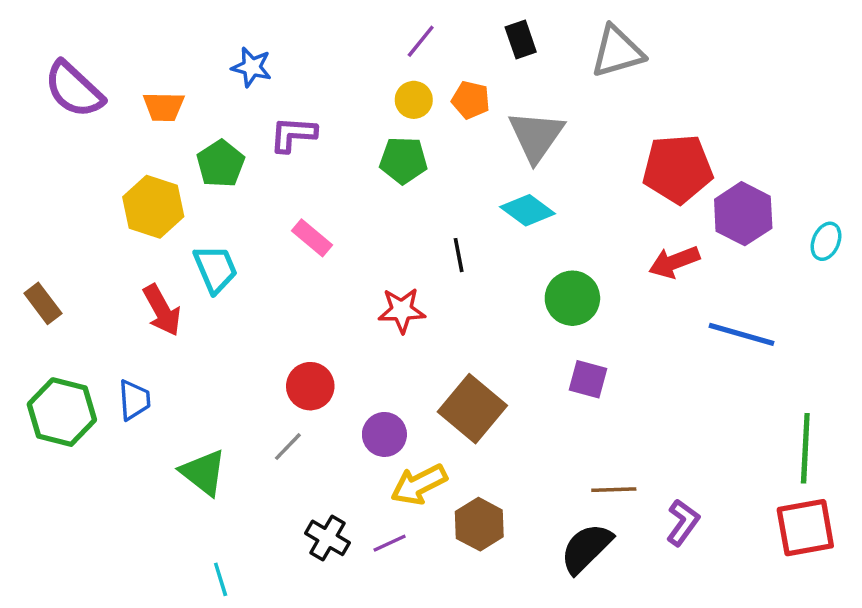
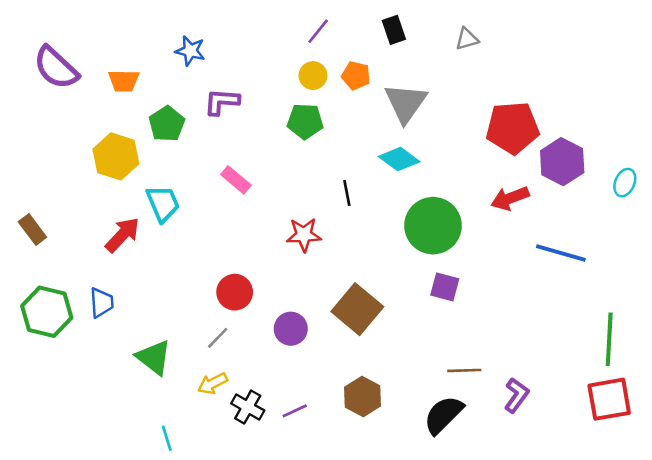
gray triangle: (617, 52) -> (467, 39), size x0.6
green circle: (572, 298) -> (433, 226), size x1.4
red arrow: (162, 310) -> (122, 235), turned -108
yellow arrow: (419, 484) -> (212, 384), moved, size x0.7

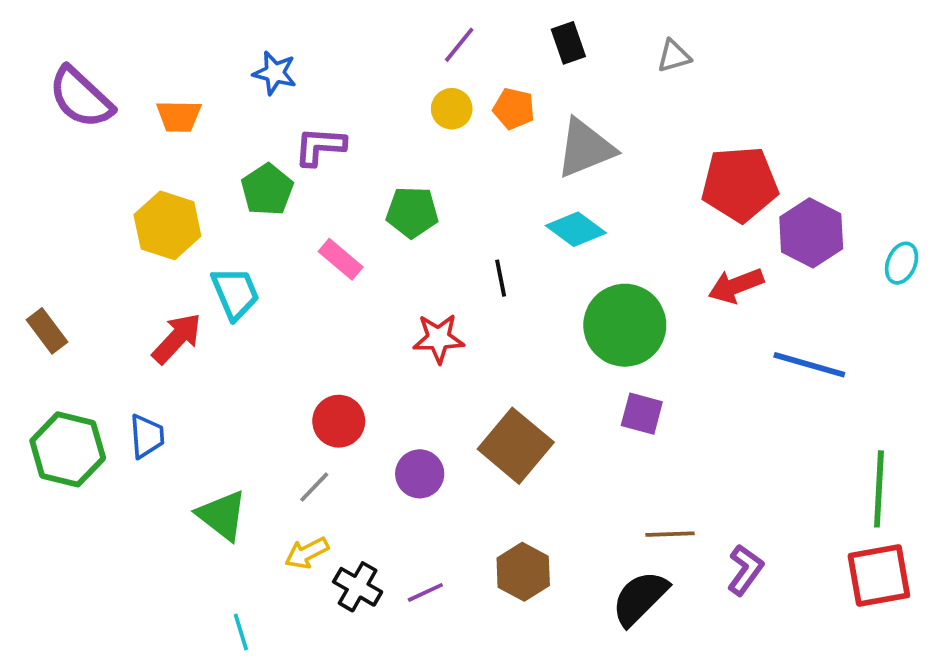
gray triangle: (406, 103) -> (585, 148), turned 33
green pentagon: (305, 121) -> (412, 212), moved
green pentagon: (167, 124) -> (267, 190), moved

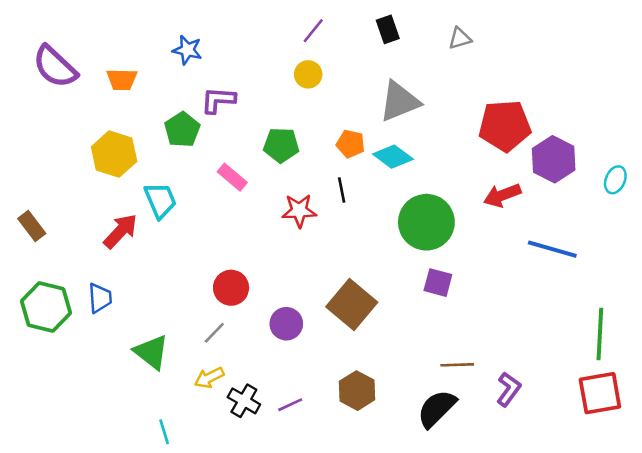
orange pentagon: (514, 109) -> (351, 144), moved
red star: (439, 338) -> (299, 211), moved

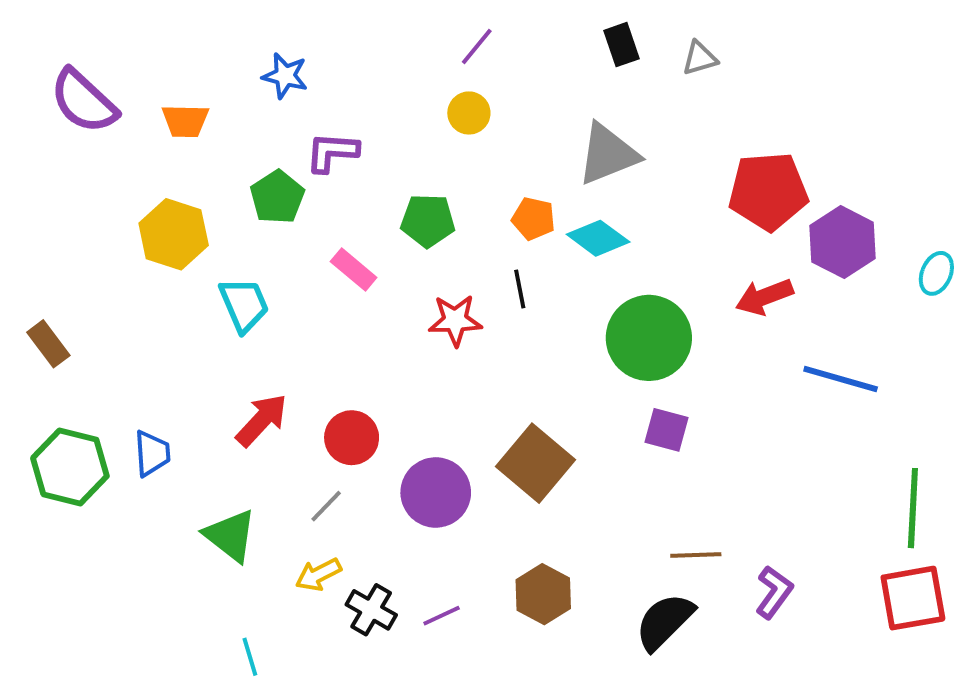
black rectangle: (388, 29) -> (622, 45), moved
red arrow: (120, 231) -> (262, 420), moved
purple circle: (286, 324) -> (436, 492), size x1.4

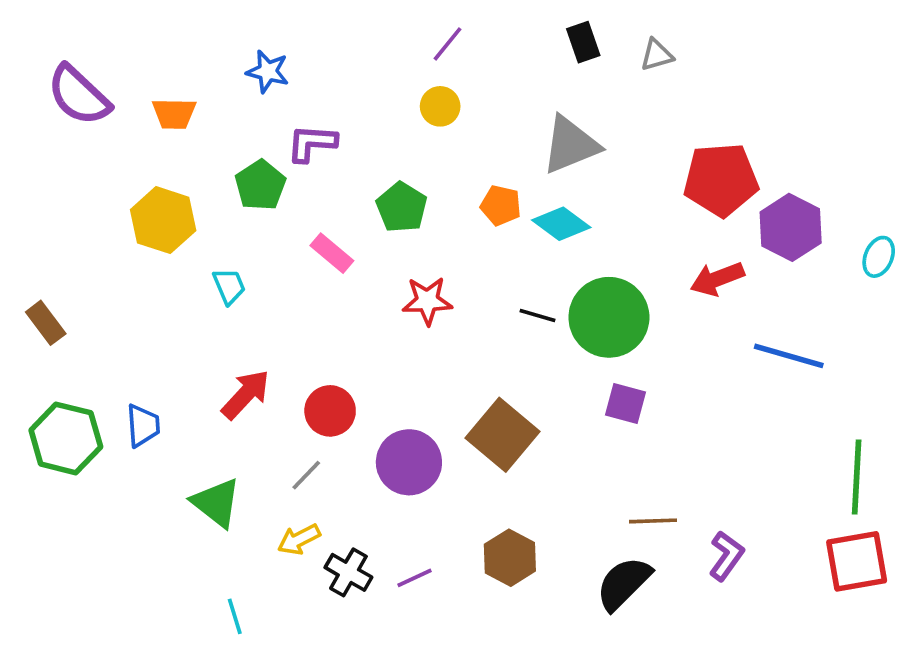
green pentagon: (428, 221) -> (402, 207), turned 30
black line: (520, 289) -> (537, 316), moved, turned -63
cyan trapezoid: (244, 305) -> (229, 286), size x0.7

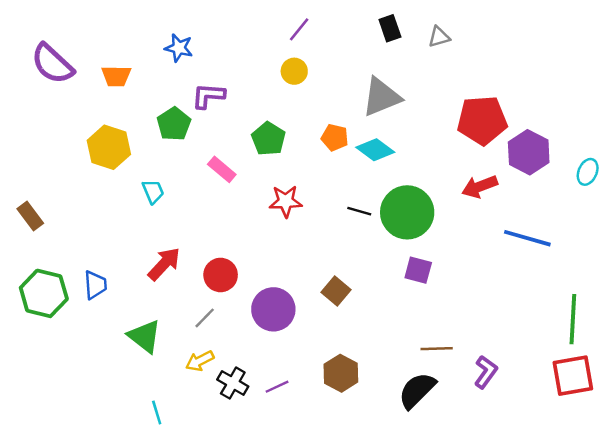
brown square: (503, 435) -> (336, 291), size x0.6

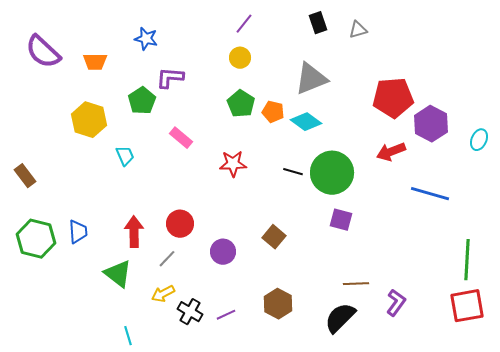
green pentagon: (268, 139) -> (241, 104), moved
red arrow: (164, 264) -> (134, 232), moved, turned -44
purple circle: (273, 309) -> (223, 252), size x0.7

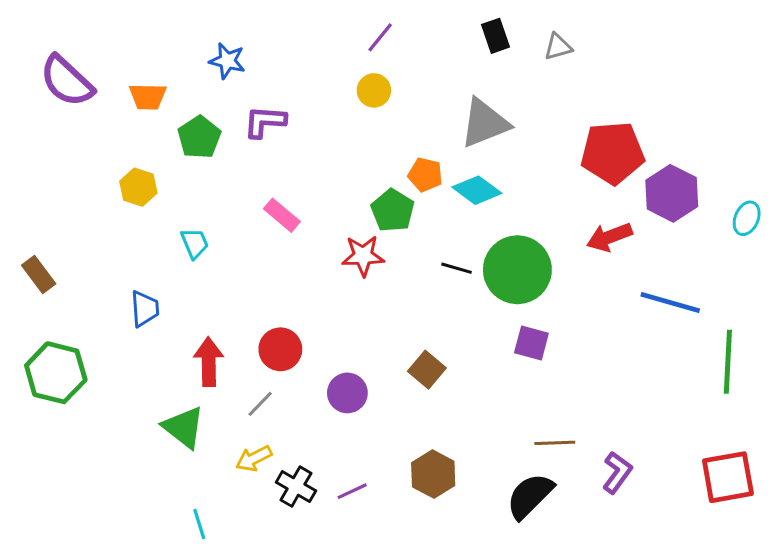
green pentagon: (142, 101) -> (199, 137), moved
green pentagon: (241, 104) -> (393, 210), moved
yellow hexagon: (89, 120) -> (138, 187), size x0.7
blue trapezoid: (78, 232) -> (145, 309), moved
green line: (467, 260) -> (728, 362), moved

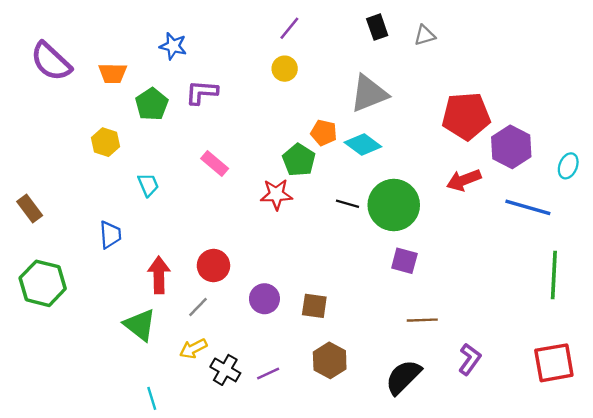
blue line: (670, 303) -> (528, 207), moved
brown square: (427, 370) -> (314, 306), moved, turned -32
brown line: (555, 443) -> (422, 320), moved

